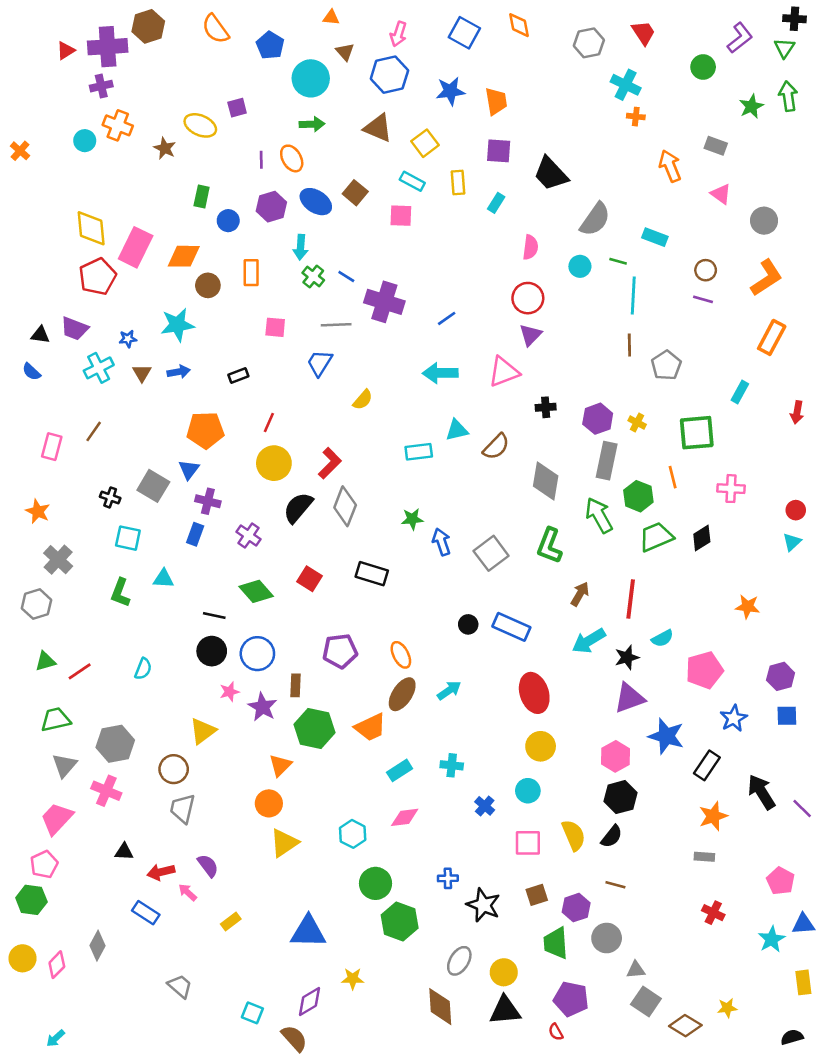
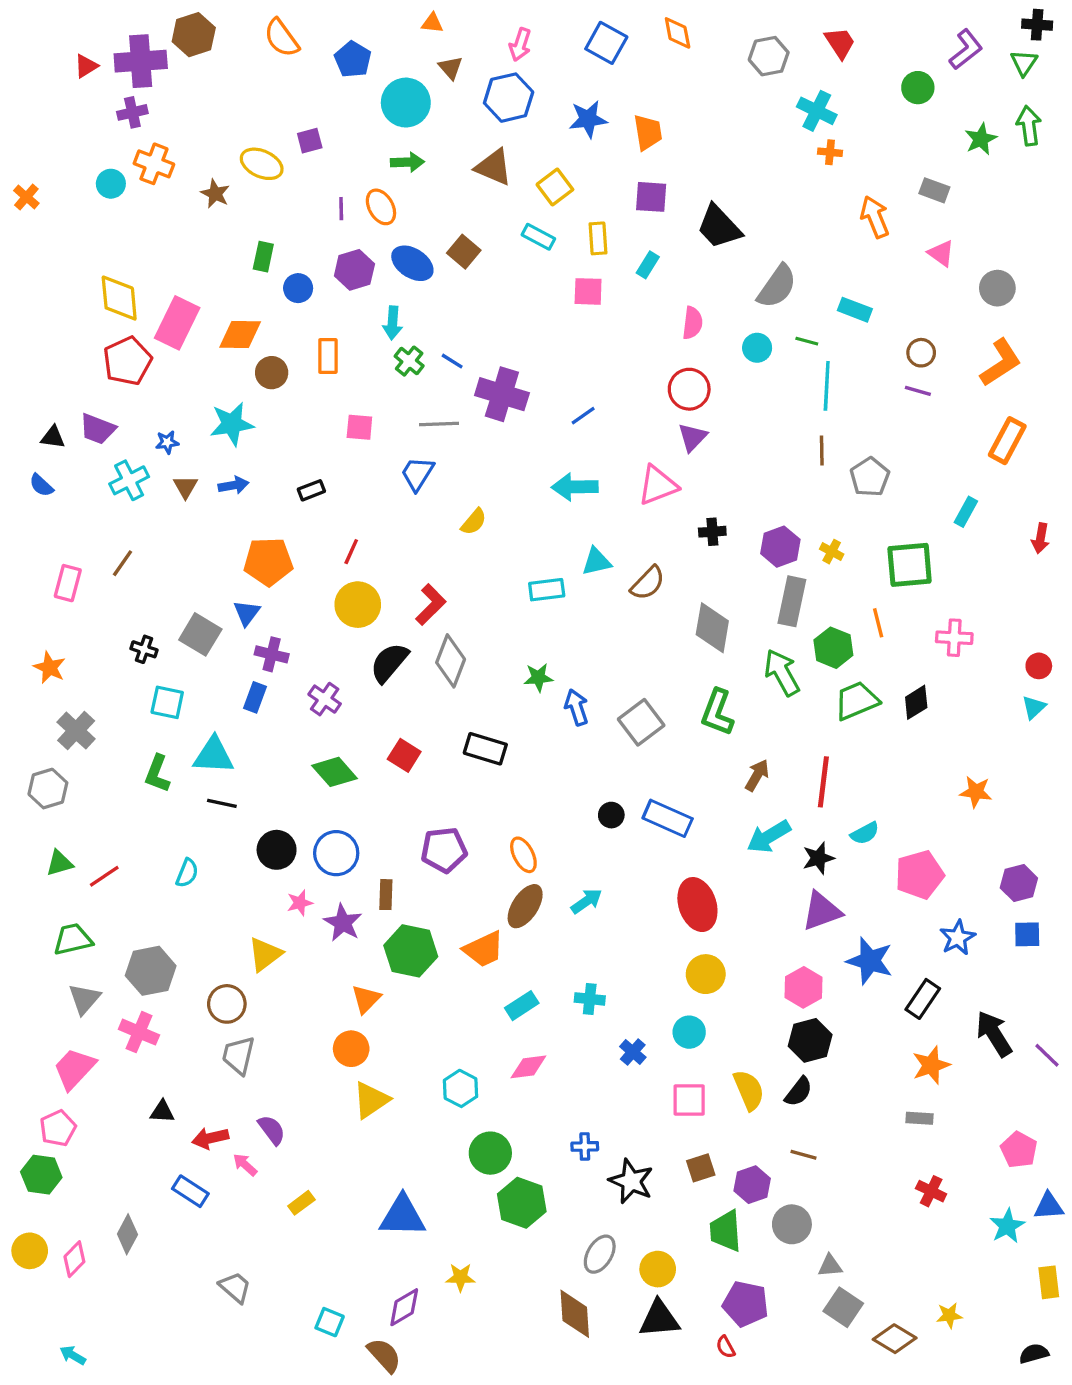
pink square: (401, 216) -> (588, 291), moved
cyan triangle: (163, 579) -> (214, 755), size x1.5
black line: (214, 616) -> (222, 803), moved
cyan arrow: (56, 1038) -> (73, 1355), turned 72

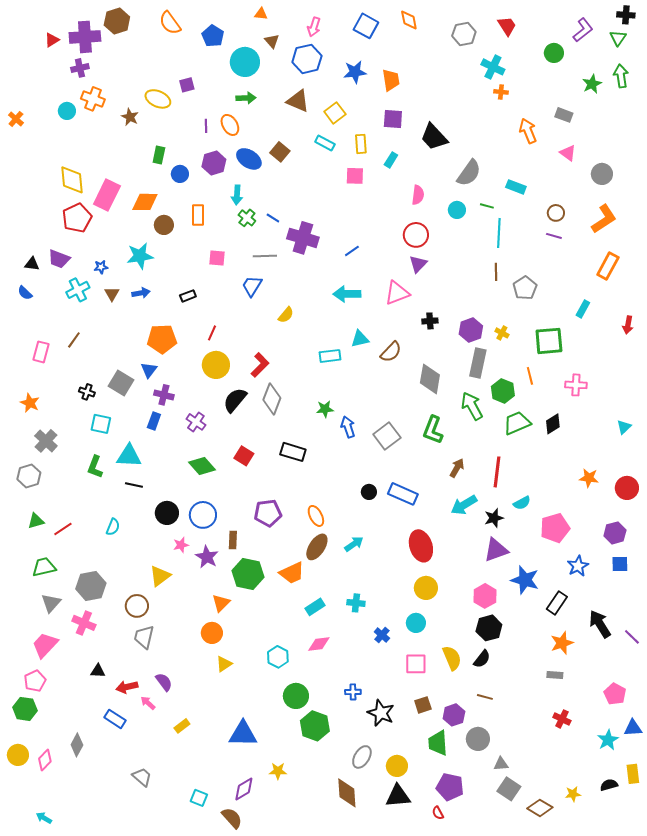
red circle: (1039, 666) -> (627, 488), moved, size x1.5
yellow triangle: (371, 1100) -> (224, 664), size x0.7
black semicircle: (1034, 1354) -> (609, 785), moved

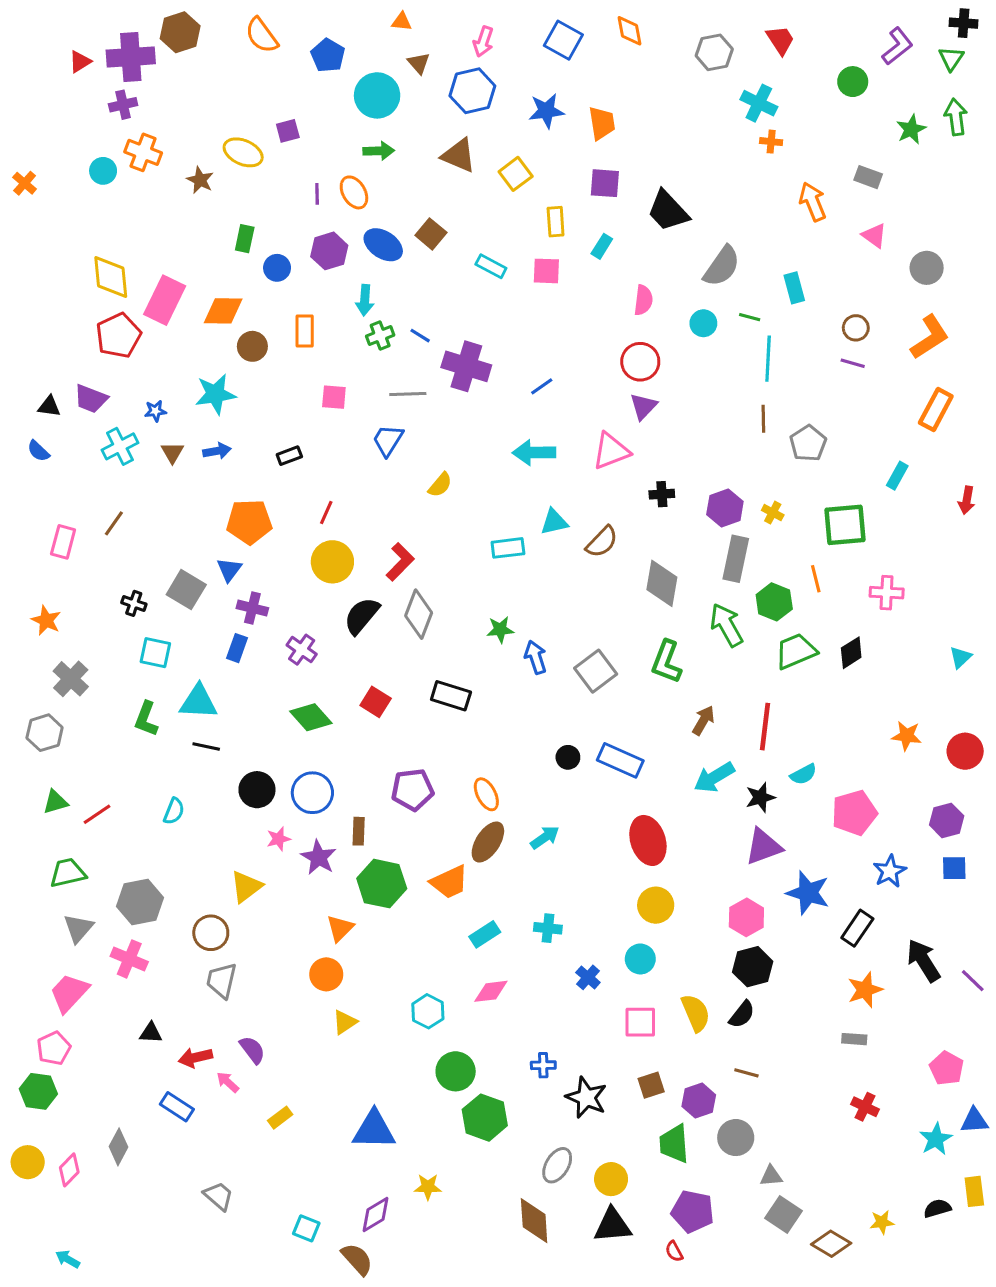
cyan rectangle: (325, 143) -> (491, 266), moved
cyan rectangle: (516, 187) -> (794, 288), turned 54
green cross: (247, 218) -> (380, 336), turned 30

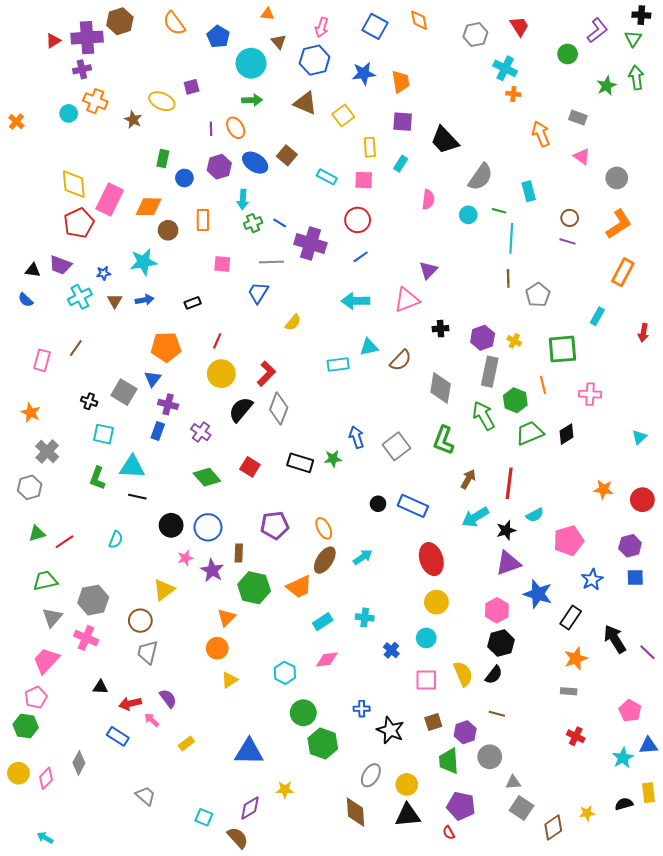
red circle: (640, 362) -> (358, 220), moved
green star: (500, 630) -> (333, 459), moved
brown diamond: (831, 1244) -> (553, 828), turned -65

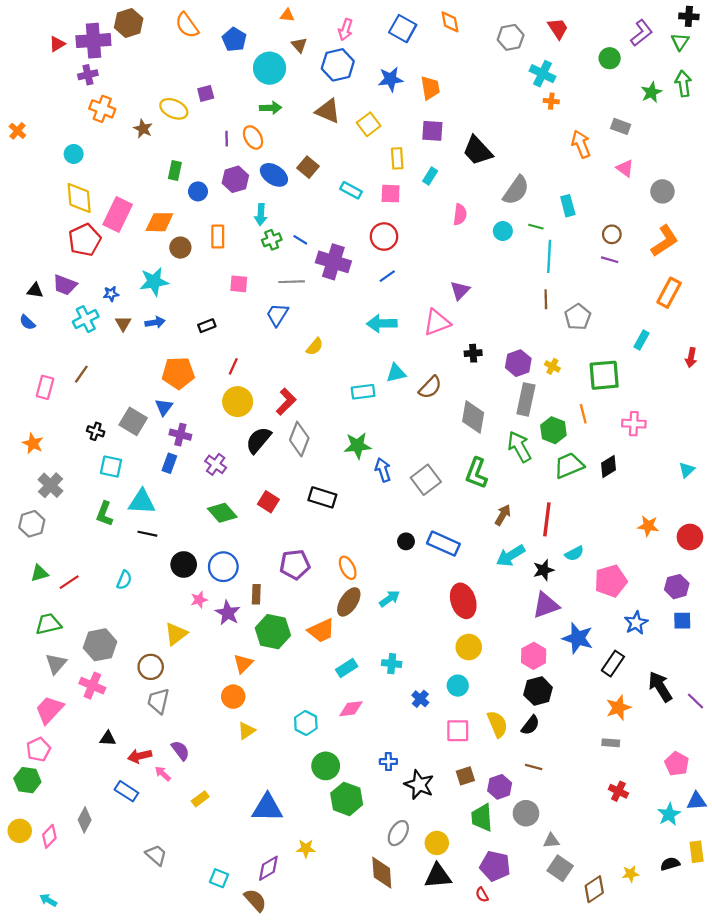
cyan circle: (69, 113) -> (74, 154), moved
green star: (333, 459) -> (358, 446), moved, size x1.4

